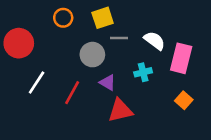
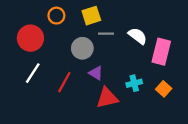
red circle: (19, 43) -> (30, 38), moved
cyan cross: (143, 72) -> (134, 83), moved

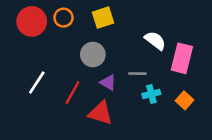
gray line: (106, 34) -> (137, 74), moved
red circle: (30, 38) -> (32, 21), moved
red triangle: (107, 98) -> (100, 113), moved, turned 30

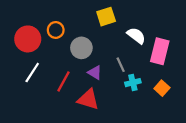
orange circle: (64, 18) -> (56, 30), moved
yellow square: (103, 18) -> (106, 17), moved
red circle: (32, 21) -> (28, 39), moved
gray line: (137, 74) -> (121, 65), turned 64

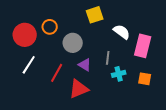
gray line: (121, 65) -> (108, 58), turned 32
orange square: (162, 88) -> (145, 79), turned -32
red triangle: (88, 99) -> (79, 89), turned -40

